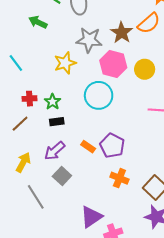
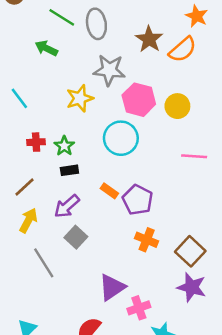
brown star: (122, 33) -> (149, 39), moved
brown line: (20, 124) -> (24, 187), moved
orange rectangle: (88, 147) -> (109, 191), moved

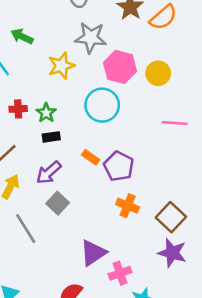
green arrow: (46, 48) -> (22, 36), moved

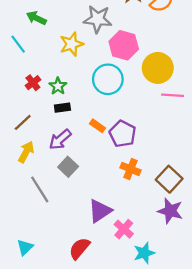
yellow circle: (158, 73) -> (158, 68), moved, size x1.4
red cross: (18, 109) -> (33, 83), turned -35
pink cross: (120, 273) -> (124, 229), turned -30

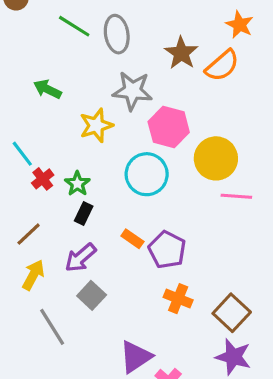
cyan line: (18, 44) -> (22, 154), moved
black rectangle: (62, 108) -> (84, 214), turned -56

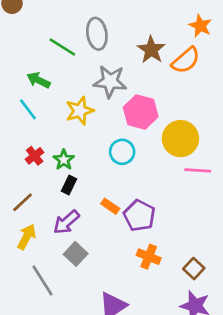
green line: (74, 26) -> (62, 47), moved
cyan line: (22, 154) -> (28, 109), moved
cyan circle: (147, 174) -> (122, 152), size x0.7
brown square: (232, 313) -> (194, 269), size x0.7

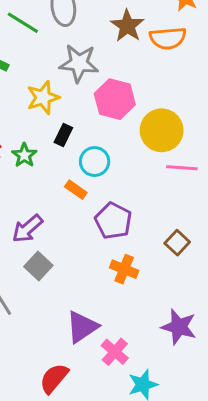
orange semicircle: (186, 60) -> (168, 38), turned 36
cyan circle: (122, 152) -> (95, 162), moved
black rectangle: (69, 185) -> (63, 135), moved
orange rectangle: (110, 206) -> (76, 190), moved
brown square: (194, 269) -> (177, 243), moved

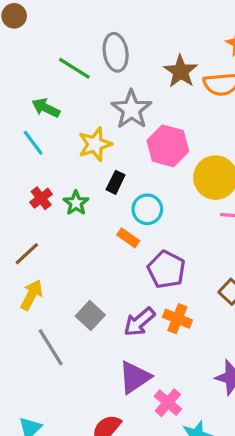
gray star: (79, 63) -> (131, 109), turned 30
purple arrow: (27, 229) -> (139, 322), moved

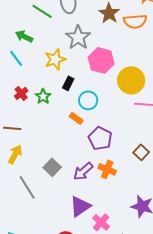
brown line: (27, 254) -> (12, 128), turned 48

